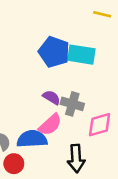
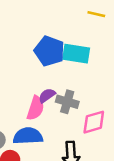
purple semicircle: (51, 97) -> (47, 95), turned -66
pink semicircle: (50, 125) -> (35, 108), moved, turned -30

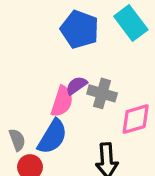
cyan rectangle: (76, 54) -> (131, 23), moved, turned 44
blue semicircle: (28, 136) -> (52, 137), turned 124

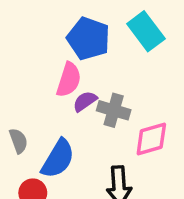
pink semicircle: (62, 101) -> (69, 80), moved
gray semicircle: (17, 140) -> (18, 141), moved

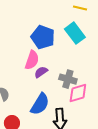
gray cross: (114, 110) -> (68, 79), moved
blue semicircle: (58, 159) -> (40, 104), moved

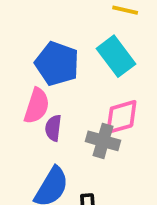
purple semicircle: (41, 72) -> (53, 128), turned -48
pink diamond: (78, 93) -> (121, 117), moved

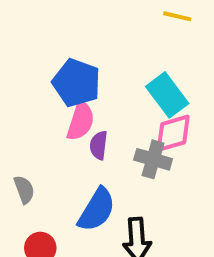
cyan rectangle: (116, 56) -> (167, 95), moved
blue pentagon: (57, 64) -> (77, 83), moved

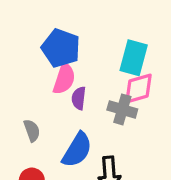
cyan rectangle: (167, 95) -> (134, 58), turned 52
gray semicircle: (24, 190) -> (32, 130), moved

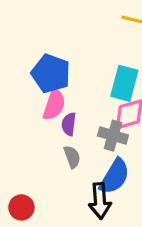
gray semicircle: (32, 130) -> (72, 157), moved
blue semicircle: (77, 150) -> (115, 176), moved

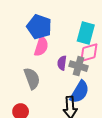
purple semicircle: (69, 124) -> (62, 63), moved
gray semicircle: (72, 157) -> (32, 78), moved, size x1.5

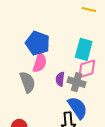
gray semicircle: (32, 78) -> (27, 82), moved
blue semicircle: (80, 92) -> (78, 108), turned -65

